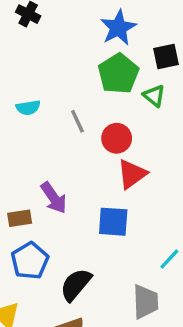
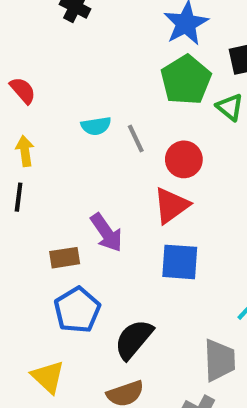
cyan semicircle: (28, 108) -> (96, 126), moved
red triangle: (132, 174) -> (171, 205), moved

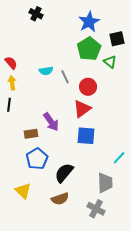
red semicircle: (23, 90) -> (11, 63), moved

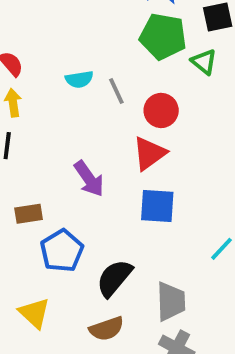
green pentagon: (89, 49) -> (163, 36), turned -30
brown rectangle: (31, 134) -> (29, 214), moved
gray trapezoid: (105, 183) -> (171, 301), moved

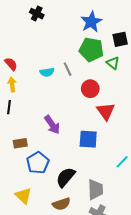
gray line: (116, 91) -> (68, 69), moved
red triangle: (149, 153) -> (106, 111), moved, turned -30

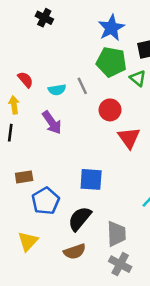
red semicircle: (11, 64) -> (25, 80), moved
purple arrow: (52, 125) -> (52, 123), moved
blue square: (88, 139) -> (91, 179), moved
yellow triangle: (23, 196) -> (28, 241), turned 30

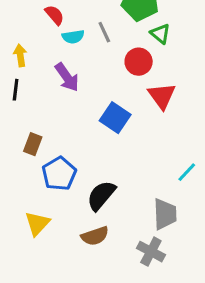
green triangle: (138, 78) -> (160, 34), moved
red semicircle: (25, 80) -> (54, 15), moved
brown rectangle: (24, 177) -> (33, 144), turned -60
blue square: (91, 179) -> (115, 118), moved, turned 30
gray trapezoid: (116, 234) -> (165, 214), moved

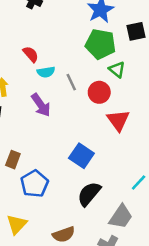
gray line: (104, 32) -> (71, 82), moved
blue square: (115, 118) -> (81, 156), moved
black semicircle: (101, 195) -> (89, 194), moved
gray trapezoid: (165, 214) -> (121, 217), turned 36

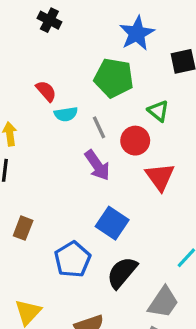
green pentagon: (100, 44) -> (114, 78), moved
purple arrow: (41, 105) -> (97, 165), moved
blue pentagon: (34, 184) -> (73, 259), moved

